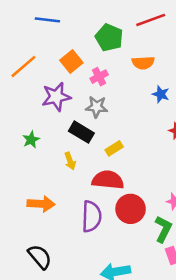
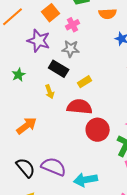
purple star: (56, 97) -> (39, 41), turned 30
orange arrow: (41, 204) -> (27, 126), turned -40
purple semicircle: (91, 216) -> (54, 167), moved, turned -70

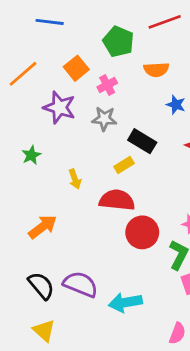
black rectangle: (59, 69) -> (142, 141), moved

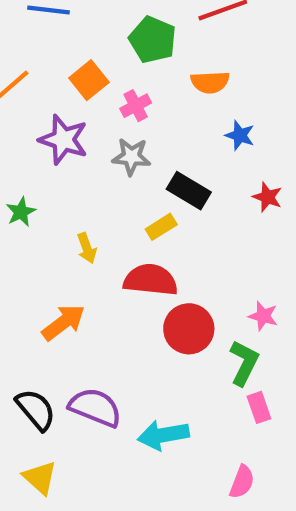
orange arrow: (43, 227) -> (63, 322), moved

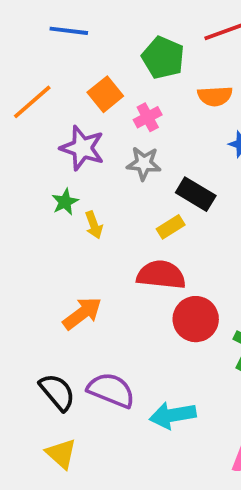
green star: (21, 212) -> (65, 202), moved
yellow arrow: (87, 248) -> (94, 225), moved

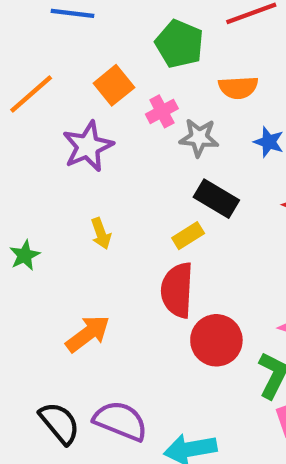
purple star: (82, 148) -> (88, 146), turned 30
gray star: (144, 163) -> (199, 138), moved
green star: (65, 202) -> (25, 255), moved
red semicircle: (161, 275) -> (177, 290), turned -93

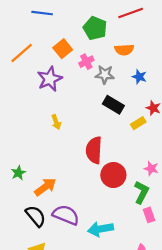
yellow rectangle: (188, 236) -> (138, 123), moved
green star: (25, 255) -> (18, 173), moved
orange arrow: (88, 334) -> (45, 187), moved

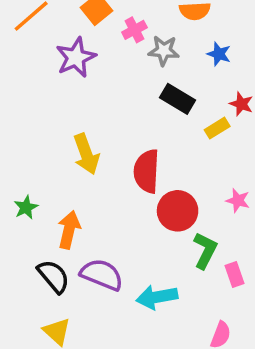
yellow arrow: (56, 122) -> (86, 154), moved, size x1.6
orange arrow: (45, 187) -> (69, 230), turned -40
green L-shape: (141, 192) -> (205, 250), moved

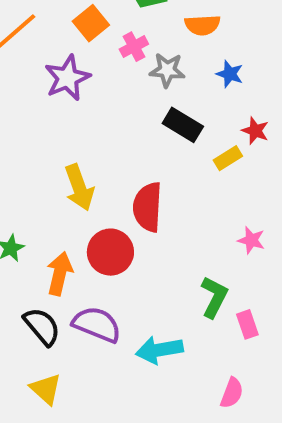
red circle: (178, 211) -> (110, 252), moved

